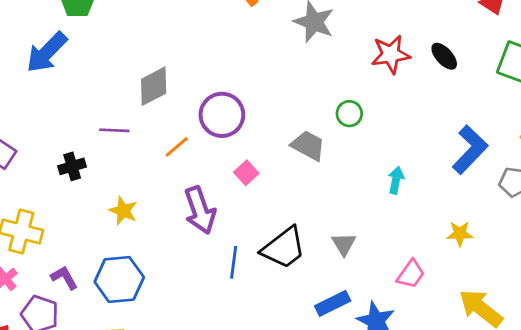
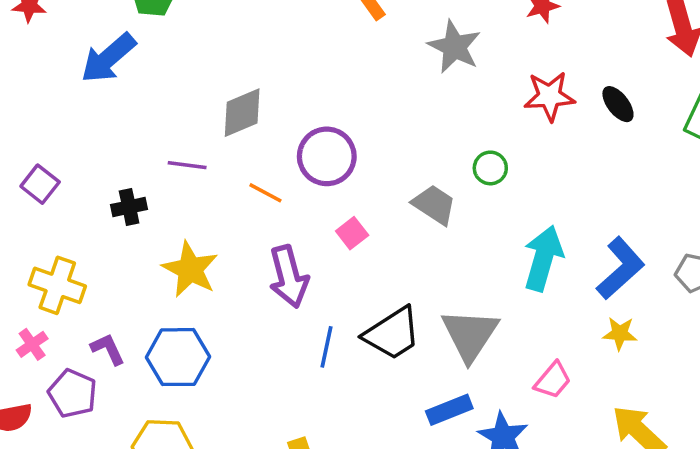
orange line: (177, 147) -> (265, 193), turned 64
blue L-shape: (470, 150) -> (620, 268), moved
cyan arrow: (396, 180) -> (543, 258), size x1.8
yellow star: (123, 211) -> (190, 269), size x1.5
gray triangle: (344, 244) -> (470, 335), size x1.8

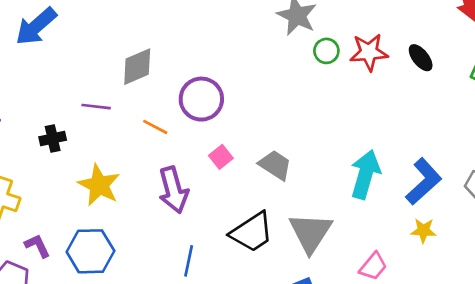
green circle: (490, 168) -> (326, 51), moved
gray trapezoid: (434, 205) -> (275, 165), moved
blue line: (327, 347) -> (189, 261), moved

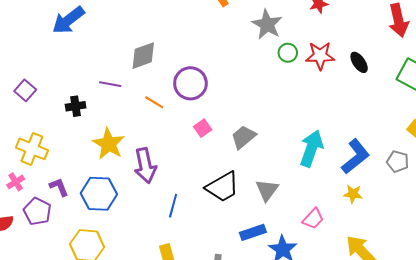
gray trapezoid: (275, 165) -> (243, 137), turned -76
purple arrow: (173, 190) -> (145, 166), moved
gray triangle: (310, 233) -> (267, 190), size x0.7

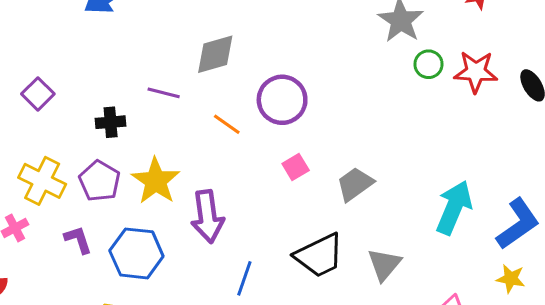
purple pentagon: (37, 211) -> (100, 181), moved

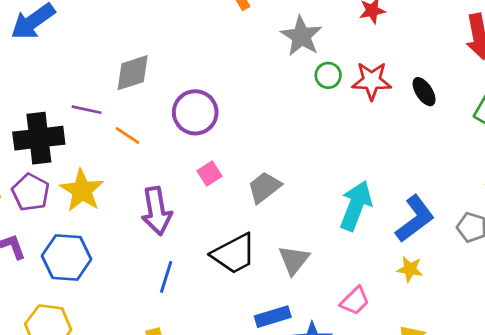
black cross: (111, 122) -> (39, 138), size x1.8
orange line: (227, 124) -> (127, 136), moved
purple arrow: (207, 216) -> (157, 211), moved

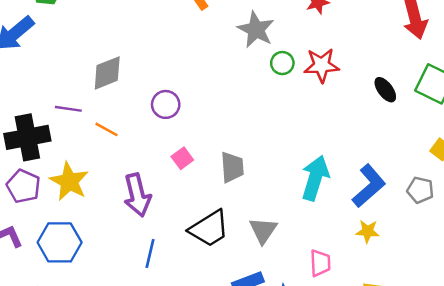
black ellipse: (424, 92) -> (385, 90), moved
purple circle: (195, 112) -> (166, 104), size x0.7
gray trapezoid: (264, 187) -> (232, 167), turned 128
pink trapezoid: (355, 301) -> (320, 263), turned -44

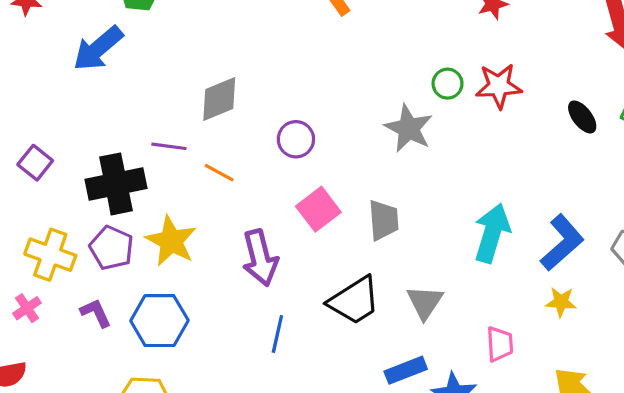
gray star: (256, 30) -> (409, 128), moved
pink square: (182, 158) -> (318, 209), size x1.5

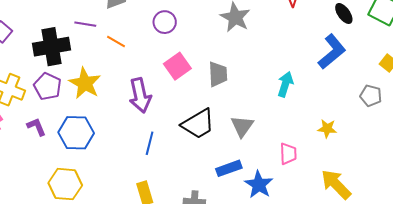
cyan arrow: (492, 233) -> (285, 84), size x0.7
blue L-shape: (562, 243) -> (332, 52), moved

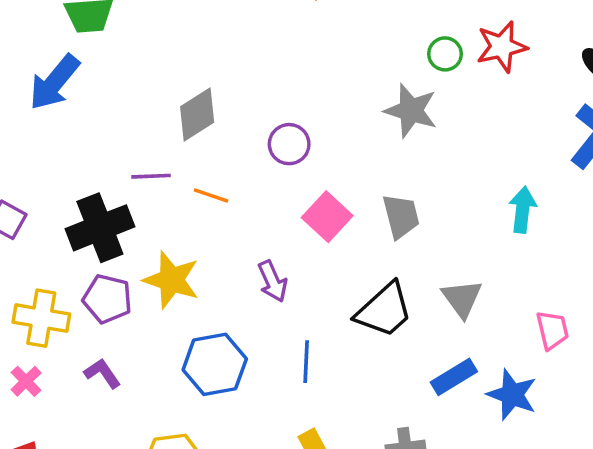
purple arrow: (140, 95) -> (272, 281), size x0.7
blue hexagon: (76, 133) -> (215, 364), moved

